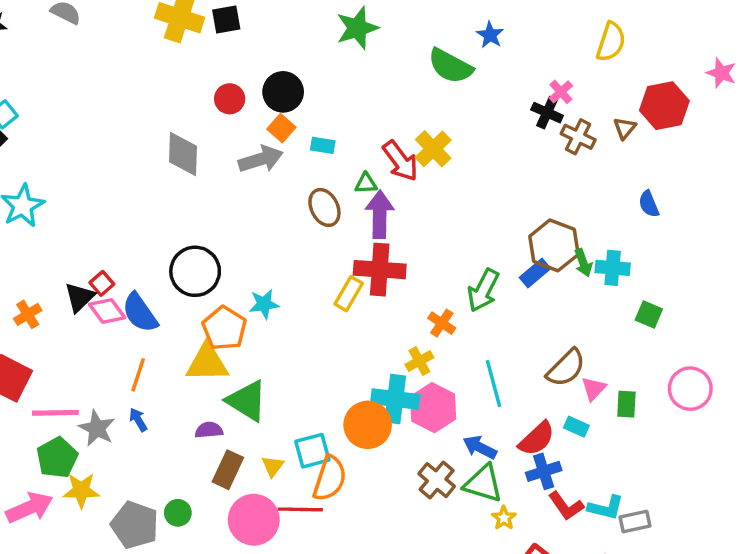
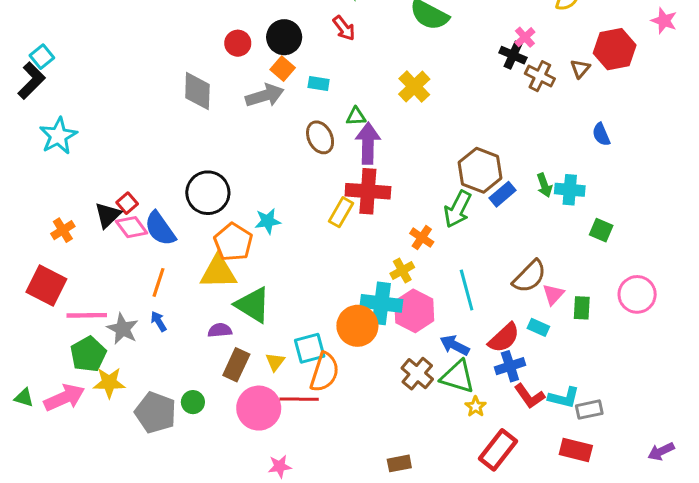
red arrow: (400, 161) -> (344, 28), moved, size x0.7
brown hexagon: (554, 245) -> (480, 170), moved

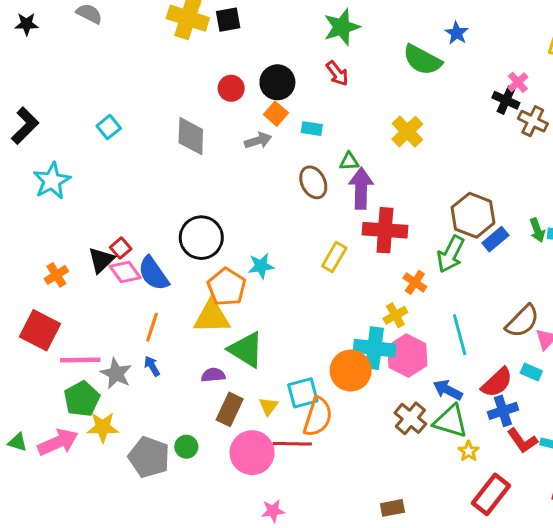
cyan square: (42, 57) -> (109, 127), moved
gray arrow: (265, 96) -> (258, 141), size x0.7
red cross: (368, 191) -> (385, 230), moved

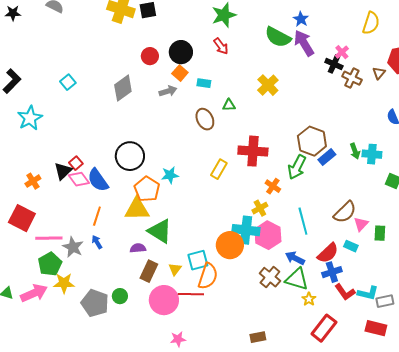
gray diamond: (191, 136) -> (123, 88), turned 52
purple arrow: (361, 188) -> (304, 43), moved, turned -32

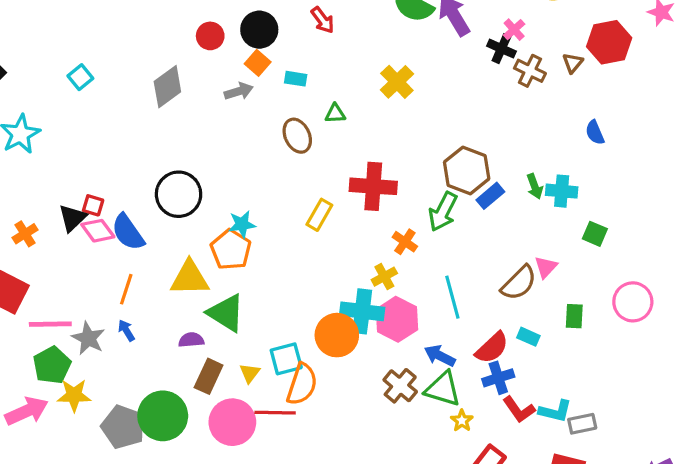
red square: (76, 163) -> (93, 205), turned -32
orange pentagon: (147, 189) -> (231, 250), moved
pink triangle: (361, 224) -> (546, 267), moved
green circle: (120, 296) -> (163, 416), size x2.0

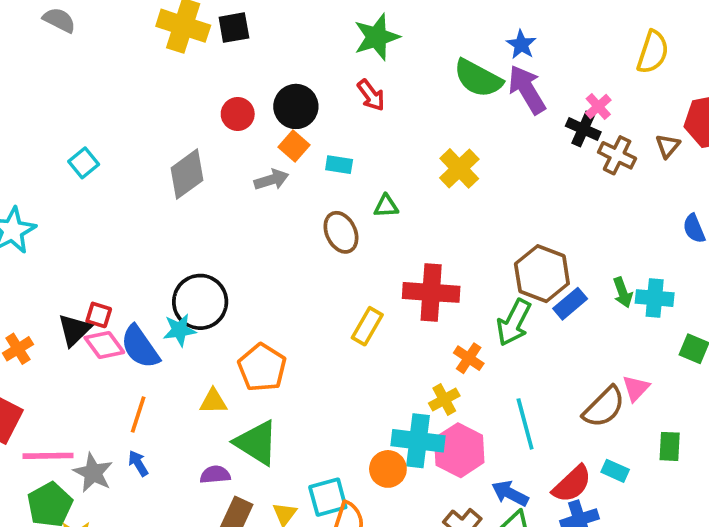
cyan star: (242, 224) -> (179, 330), moved
yellow triangle: (190, 278) -> (213, 401), size x0.6
orange circle: (337, 335) -> (388, 469), size x0.7

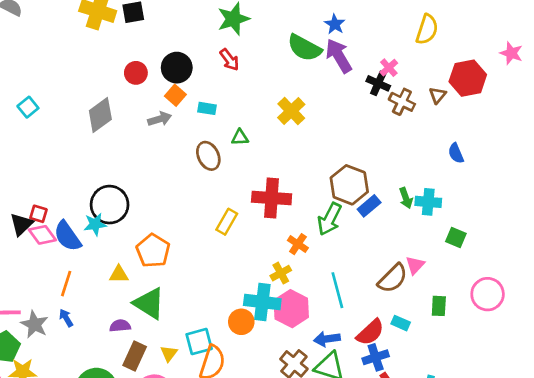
blue arrow: (510, 493) -> (327, 339), turned -35

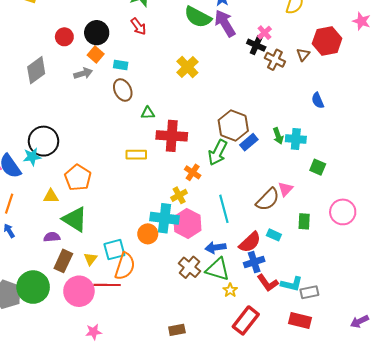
green triangle: (240, 137) -> (148, 113), moved
brown ellipse: (208, 156) -> (123, 90), moved
yellow rectangle: (227, 222) -> (136, 155), turned 60

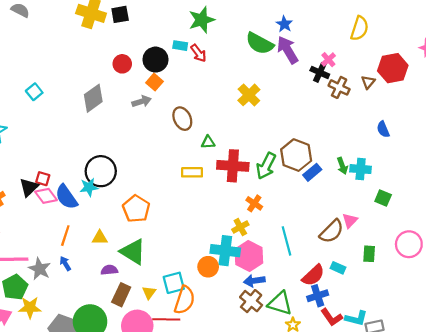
cyan rectangle: (121, 65) -> (180, 46), moved
green arrow: (218, 153) -> (266, 166), moved
yellow rectangle: (136, 155) -> (192, 172), moved
yellow triangle: (51, 196) -> (100, 238), moved
blue arrow: (216, 247) -> (254, 281), moved

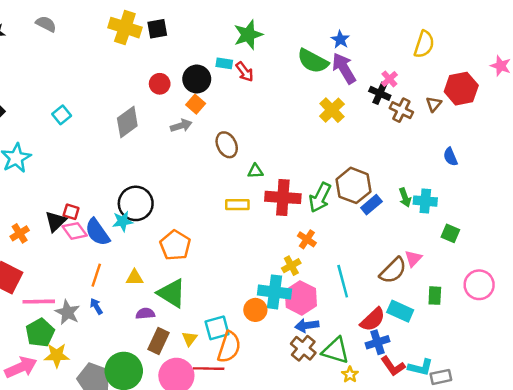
yellow cross: (249, 95) -> (332, 110), moved
cyan rectangle: (338, 268) -> (400, 311), size x1.5

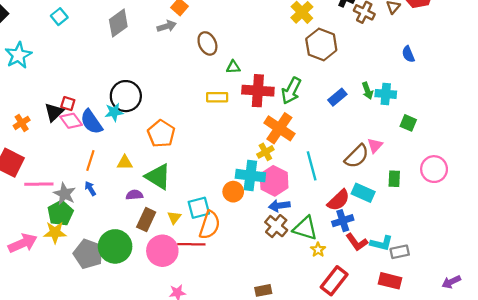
brown hexagon: (353, 185) -> (321, 45), moved
orange cross: (307, 239) -> (279, 128), size x1.8
green pentagon: (40, 333) -> (60, 213), moved

